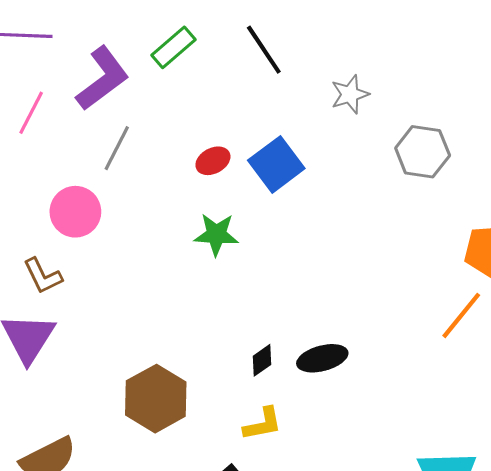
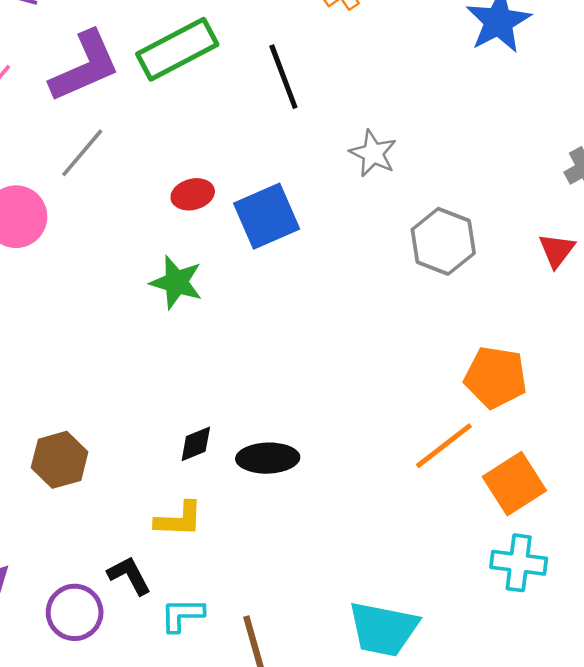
green rectangle: (174, 47) -> (177, 49), size x1.4
gray star: (350, 94) -> (373, 153), turned 30
brown hexagon: (156, 399) -> (60, 460), size x0.7

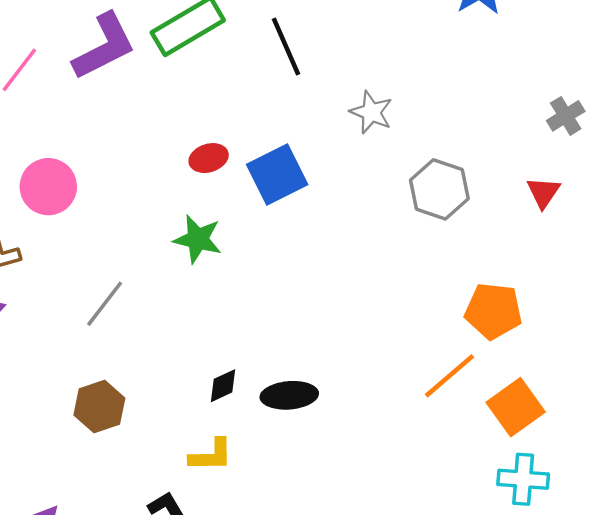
gray line: (82, 153) -> (105, 304), moved

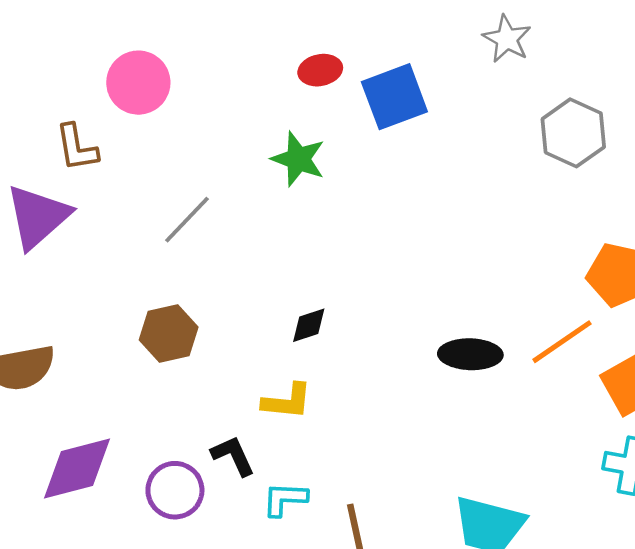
black ellipse: (289, 395) -> (470, 354), moved

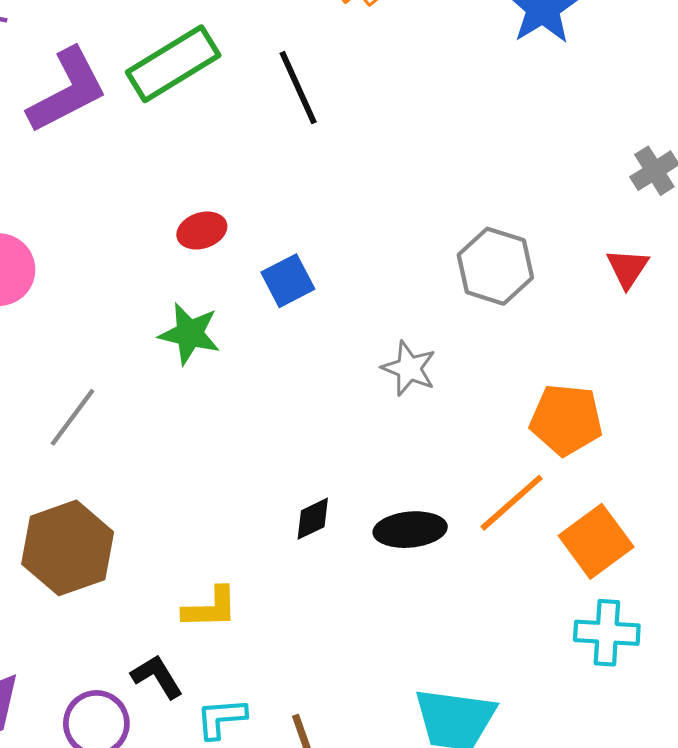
gray star: (507, 39) -> (409, 368), moved
blue square: (394, 97) -> (288, 281), moved, size x0.7
black diamond: (309, 325) -> (313, 519), moved
brown hexagon: (169, 334) -> (68, 548), size x1.4

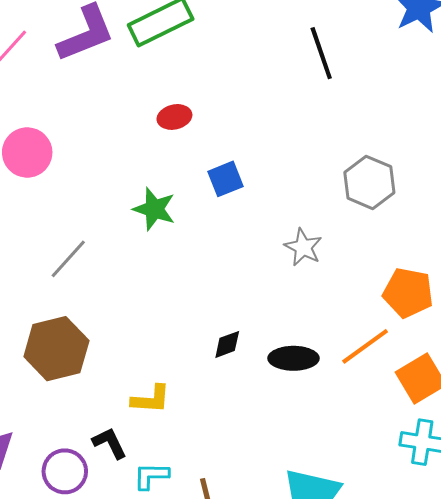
black line: (298, 88) -> (321, 53), moved
red ellipse: (202, 230) -> (174, 117), moved

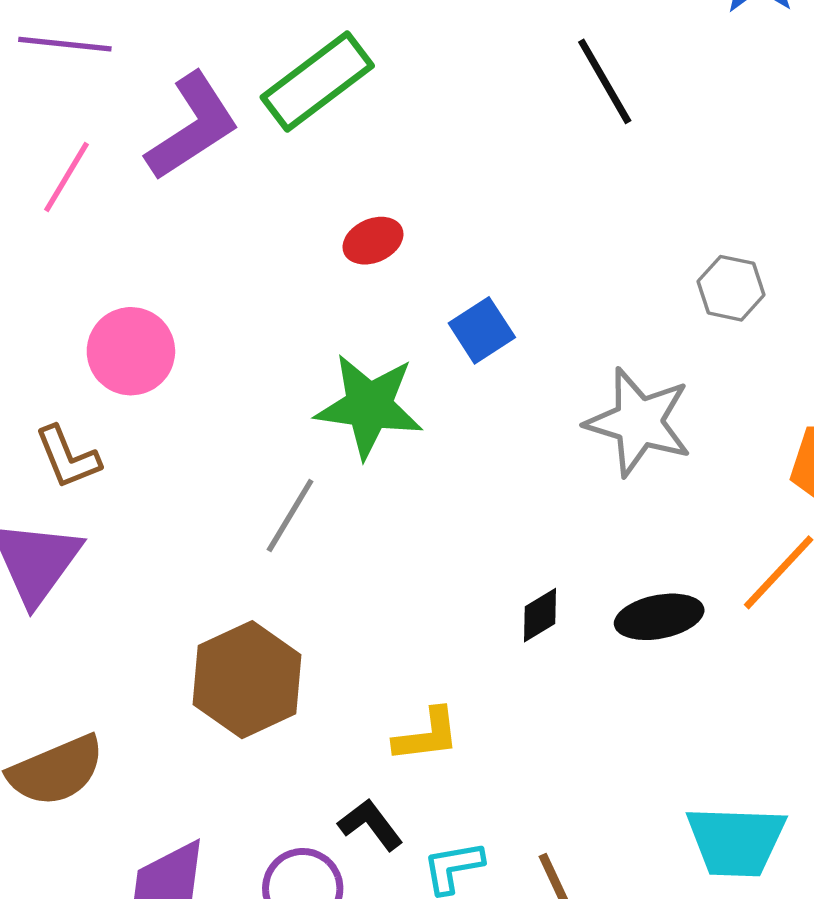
gray hexagon: (369, 182) -> (731, 288), size x0.7
green star: (154, 209) -> (369, 406), size x1.4
gray star: (303, 247) -> (639, 422), size x1.6
gray line: (68, 259) -> (290, 515), moved

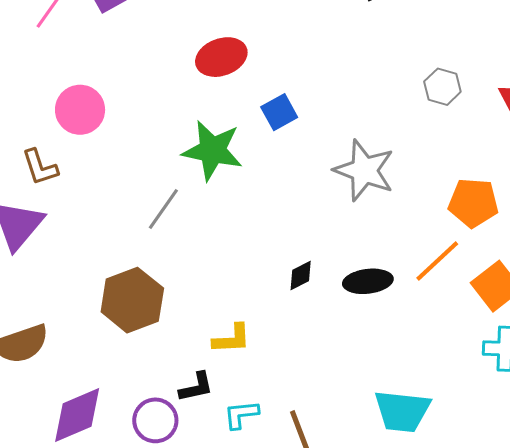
red ellipse: (373, 241) -> (221, 57), size x1.5
gray hexagon: (731, 288) -> (442, 87), moved
black L-shape: (371, 825) -> (196, 387), turned 111

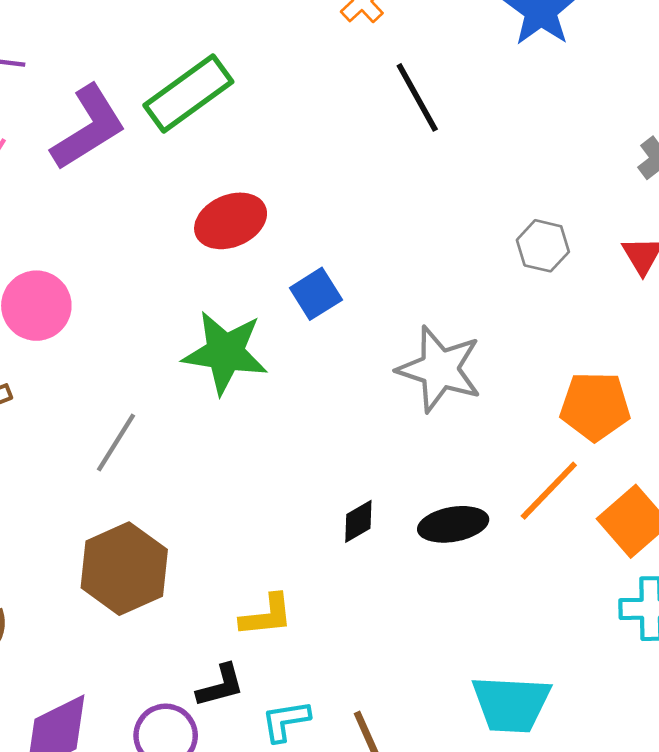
gray line: (163, 209) -> (116, 442), moved

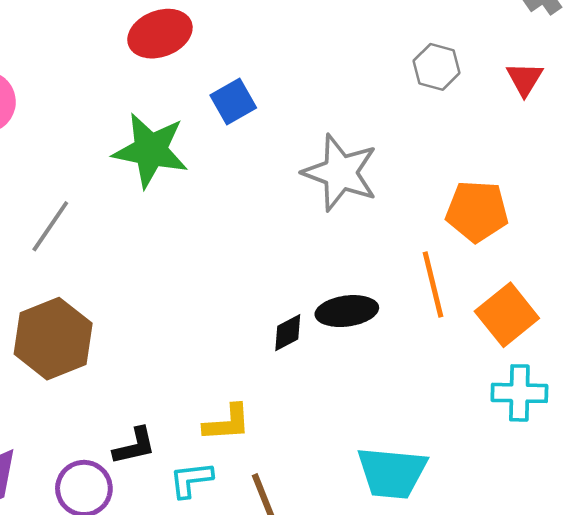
orange line: (549, 491) -> (433, 284), turned -60
black diamond: (358, 521) -> (288, 333), moved
yellow L-shape: (266, 615) -> (227, 423), moved

